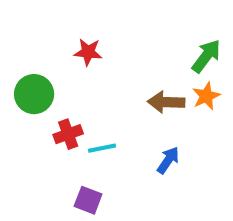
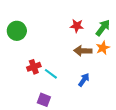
red star: (88, 52) -> (77, 26), moved
green circle: (34, 94) -> (17, 31), moved
cyan line: (102, 148) -> (51, 74), turned 48

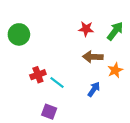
orange star: (103, 48) -> (115, 70), moved

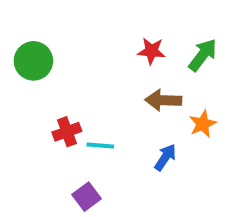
cyan line: (57, 83) -> (100, 145), turned -32
purple square: (49, 112) -> (87, 197), turned 32

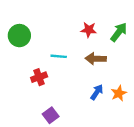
orange star: (203, 124) -> (119, 93), moved
cyan line: (100, 145) -> (59, 56), moved

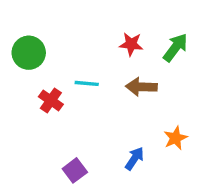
red cross: (39, 77) -> (51, 100), moved, turned -35
blue arrow: (97, 92) -> (135, 159), moved

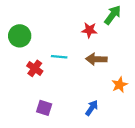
green arrow: (175, 48) -> (113, 15), moved
orange star: (175, 138) -> (120, 85), moved
purple square: (75, 170) -> (44, 108), moved, turned -35

